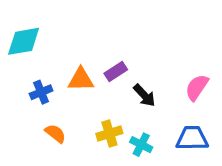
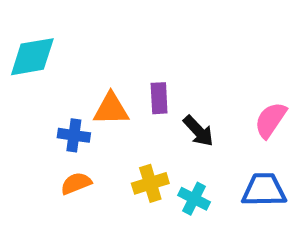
purple rectangle: (116, 71) -> (159, 98), turned -60
blue cross: (41, 92) -> (74, 135), moved, turned 30
orange semicircle: (55, 133) -> (76, 183), turned -60

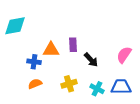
cyan cross: (194, 199) -> (97, 89), moved

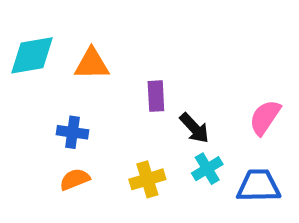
orange triangle: (51, 50) -> (92, 64), moved
cyan cross: (97, 89) -> (207, 169), moved, turned 32

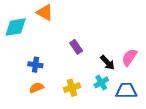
orange triangle: (92, 64) -> (45, 12), moved, turned 30
purple rectangle: (156, 96) -> (76, 47), turned -32
black arrow: (194, 128) -> (107, 63), moved

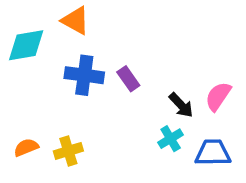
blue cross: (35, 65) -> (84, 75), moved, size x1.5
orange semicircle: (36, 88) -> (26, 147), moved
yellow cross: (72, 88) -> (68, 151), moved

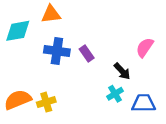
orange triangle: (75, 21) -> (51, 14), turned -36
pink semicircle: (218, 96) -> (145, 47), moved
orange semicircle: (26, 147) -> (18, 100), size x1.6

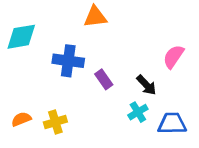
orange triangle: (51, 14) -> (95, 17), moved
purple rectangle: (87, 53) -> (104, 79), moved
orange semicircle: (18, 100) -> (21, 119), size x0.6

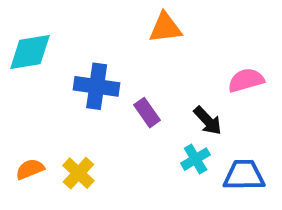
orange triangle: (95, 17) -> (165, 28), moved
pink semicircle: (173, 57) -> (246, 80), turned 40
yellow cross: (55, 122) -> (78, 173), turned -30

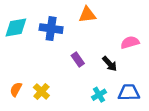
blue cross: (97, 86) -> (51, 29), moved
cyan cross: (196, 159) -> (99, 95), moved
orange semicircle: (30, 169) -> (16, 89), turned -40

